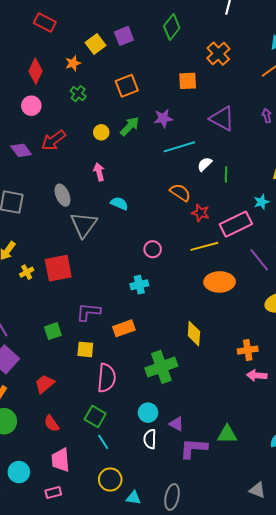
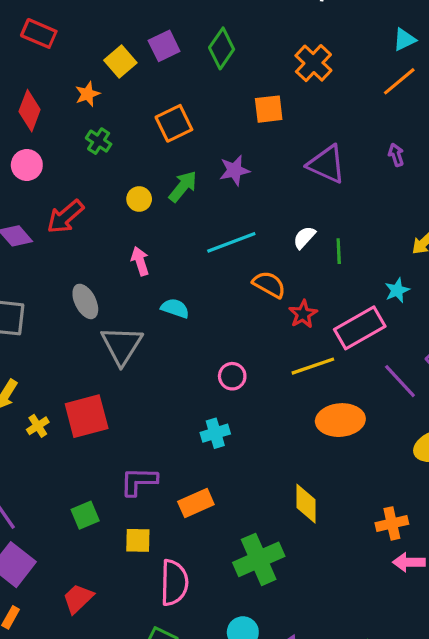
green diamond: (172, 27) -> (222, 48), moved
cyan line: (179, 147) -> (231, 242), moved
red star: (200, 213) -> (303, 314), turned 30

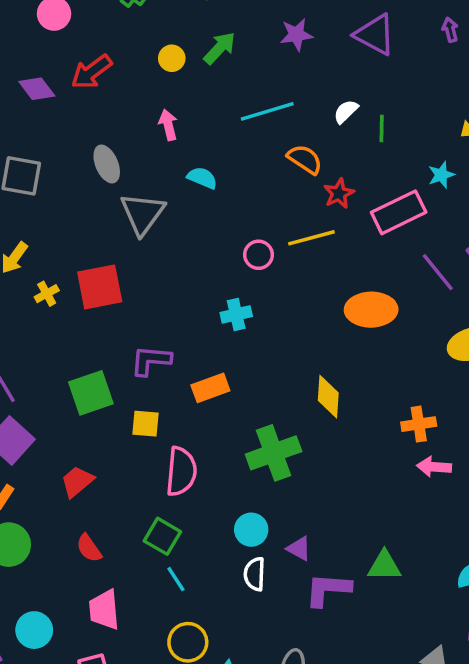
purple star: (234, 170) -> (296, 35), moved
yellow line: (313, 366) -> (311, 238), moved
green square: (85, 515) -> (91, 393), size x1.5

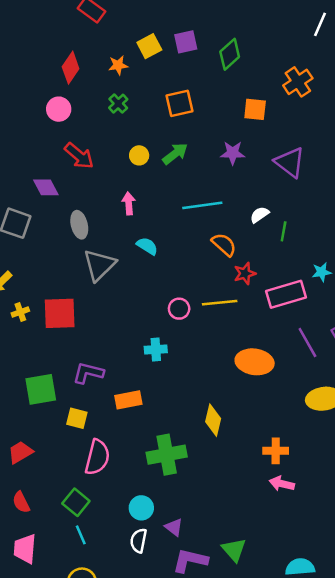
red arrow: (91, 72) -> (79, 156), turned -112
purple diamond: (37, 89) -> (46, 187), moved
green triangle: (384, 566) -> (234, 550), turned 40

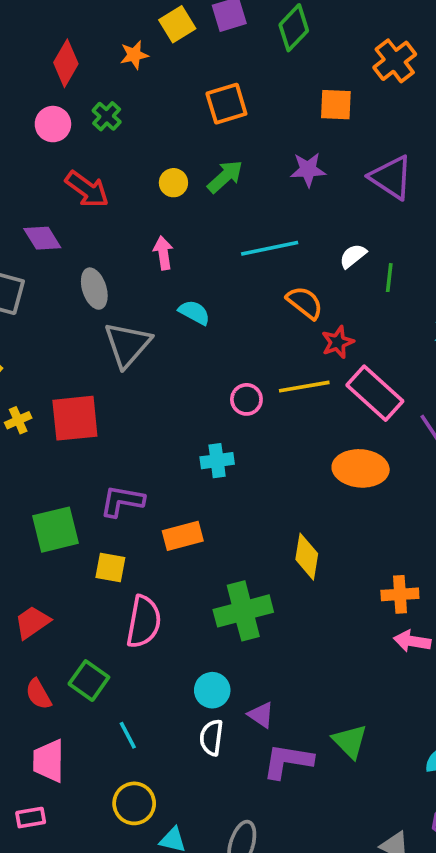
green cross: (118, 104) -> (107, 116), moved
pink rectangle: (286, 294) -> (375, 393), moved, turned 63
green square: (76, 502) -> (89, 681), moved

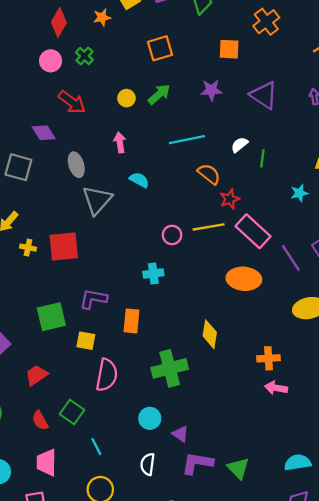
yellow cross: (18, 420) -> (28, 248), turned 35
orange rectangle: (183, 536) -> (132, 321), turned -70
white semicircle: (211, 738) -> (148, 464), moved
green triangle: (350, 741) -> (238, 468), moved

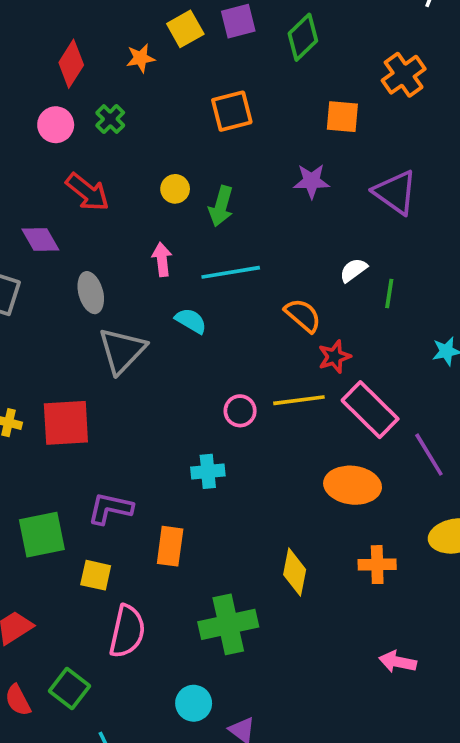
green arrow: (159, 94) -> (221, 206), moved, turned 145
cyan line: (187, 140) -> (231, 272), moved
orange cross: (268, 358) -> (377, 565), moved

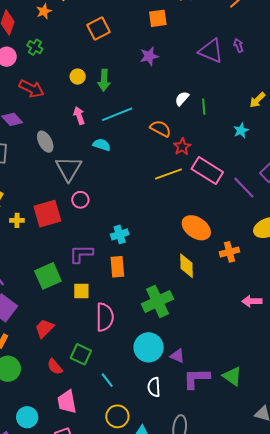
purple triangle: (395, 192) -> (211, 51), moved
pink circle: (240, 411) -> (80, 200), moved
cyan cross: (208, 471) -> (120, 234), moved
orange ellipse: (353, 485) -> (196, 228), moved, turned 40
cyan circle: (194, 703) -> (149, 347), size x1.5

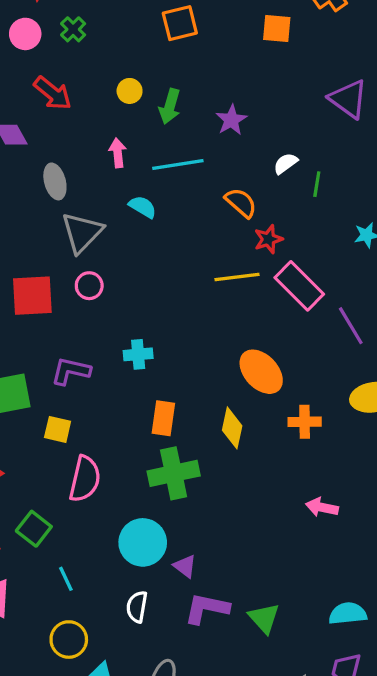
purple star: (149, 56) -> (231, 120), moved, turned -30
orange rectangle: (117, 267) -> (163, 418), moved

